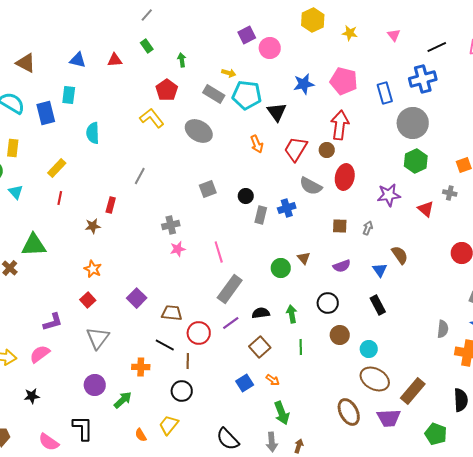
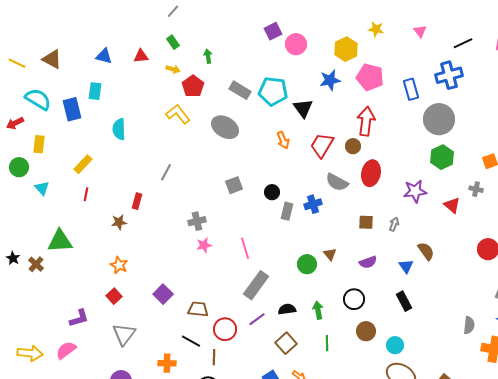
yellow hexagon: (313, 20) -> (346, 49), moved
yellow arrow: (229, 73) -> (173, 69), moved

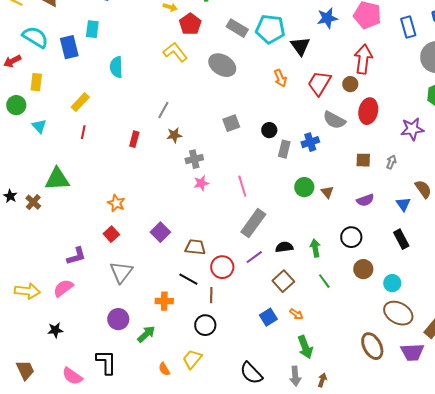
brown star: (119, 222) -> (174, 135), moved
green circle: (307, 264) -> (304, 187), moved
green line: (327, 343) -> (324, 281), turned -35

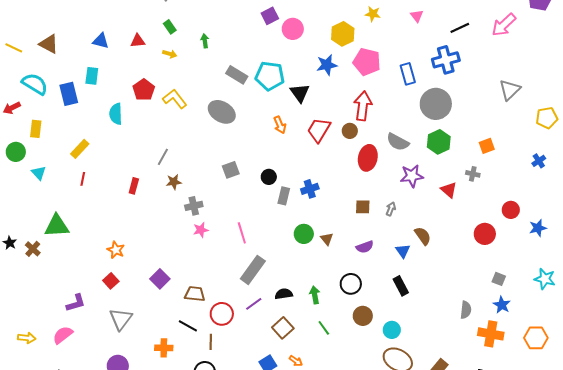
red pentagon: (190, 24) -> (144, 90), moved
gray semicircle: (334, 120) -> (398, 142), moved
yellow arrow: (27, 291) -> (27, 338), size x0.7

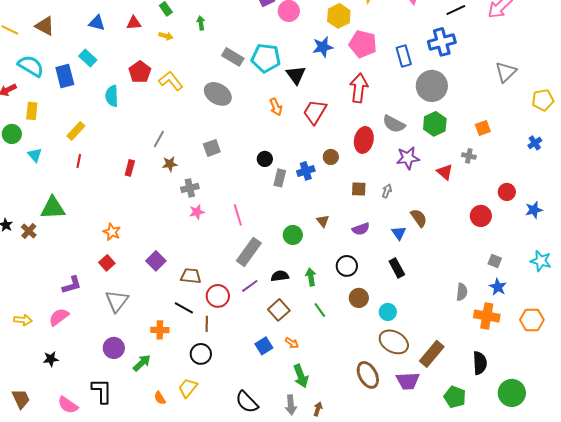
cyan rectangle: (92, 76) -> (88, 58), turned -54
brown circle: (350, 131) -> (331, 157), moved
gray square: (231, 170) -> (212, 148), moved
green circle: (304, 234) -> (293, 235), moved

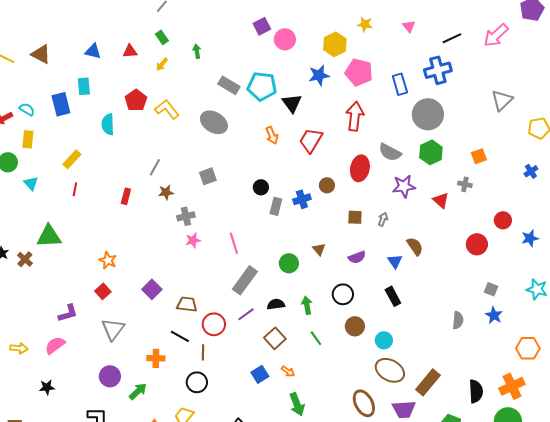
yellow arrow: (166, 36) -> (162, 64), turned 112
cyan rectangle: (88, 58) -> (84, 86), turned 42
cyan semicircle: (31, 66) -> (27, 109), moved, size x0.6
orange cross: (487, 316) -> (512, 386), moved, turned -35

